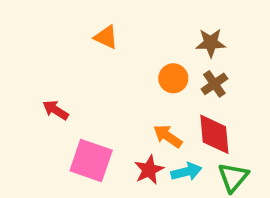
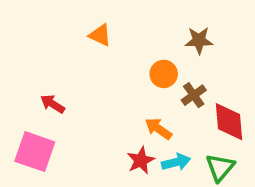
brown cross: (214, 84) -> (194, 95), moved
red diamond: (214, 134) -> (229, 122), moved
pink square: (91, 160) -> (35, 152), moved

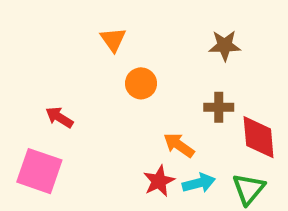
orange triangle: (100, 35) -> (113, 40), turned 30
orange circle: (164, 74) -> (141, 83), moved
brown cross: (194, 95) -> (219, 107), turned 35

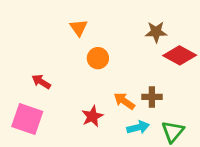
brown cross: (219, 107) -> (152, 97), moved
red diamond: (259, 137) -> (180, 55), moved, turned -56
red star: (159, 181) -> (92, 116), moved

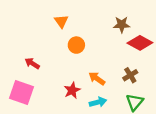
brown cross: (152, 97) -> (130, 75), moved, turned -32
cyan arrow: (138, 127) -> (98, 102), moved

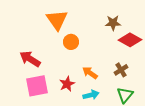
orange triangle: (61, 21) -> (57, 20), size x1.6
red arrow: (32, 63) -> (30, 59), size x1.5
pink square: (21, 92) -> (37, 86), moved, turned -30

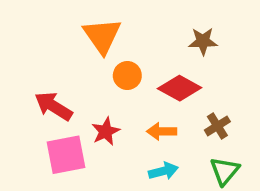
red diamond: (130, 40) -> (180, 88), moved
orange arrow: (90, 73) -> (162, 131), turned -35
red star: (67, 84) -> (106, 131), moved

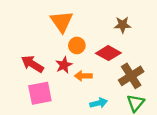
brown cross: (217, 126) -> (131, 76), size x1.6
red star: (106, 131) -> (64, 65), moved
orange arrow: (162, 131) -> (83, 76), moved

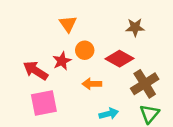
orange triangle: (62, 22) -> (68, 24), size x0.7
red star: (64, 65) -> (62, 61), moved

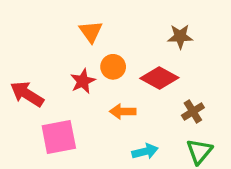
red arrow: (36, 71) -> (27, 94), moved
brown cross: (145, 84) -> (193, 111), size x0.6

